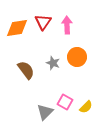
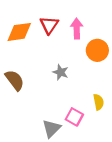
orange circle: (77, 57) -> (97, 50), moved
brown semicircle: (26, 70) -> (15, 80), moved
yellow semicircle: (86, 107) -> (98, 102), moved, turned -56

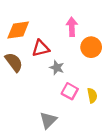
red triangle: (49, 25) -> (41, 48), moved, turned 42
brown semicircle: (15, 80) -> (14, 62), moved
pink square: (74, 117) -> (70, 91), moved

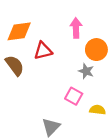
gray star: (57, 68) -> (86, 71), moved
yellow semicircle: (92, 95) -> (98, 110), moved, turned -72

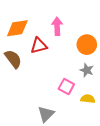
pink arrow: (76, 28) -> (57, 26), moved
gray star: (86, 71) -> (87, 70), moved

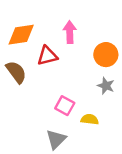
pink square: (66, 87) -> (65, 106), moved
yellow semicircle: (88, 99) -> (90, 119), moved

